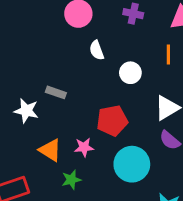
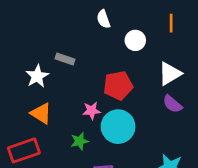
white star: (26, 111) -> (37, 76), turned 30
orange triangle: (50, 150) -> (41, 113), moved
cyan circle: (132, 164) -> (118, 127), moved

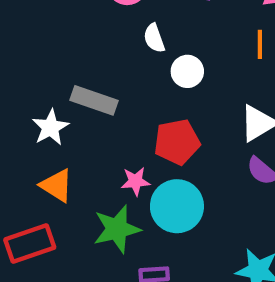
white circle: (135, 40) -> (187, 71), moved
gray rectangle: (65, 59) -> (94, 100), size x1.5
green star: (80, 141) -> (117, 229), size x1.6

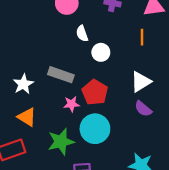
gray rectangle: (94, 100) -> (61, 75), moved
red pentagon: (177, 142) -> (95, 92), turned -30
pink star: (135, 181) -> (71, 104), moved

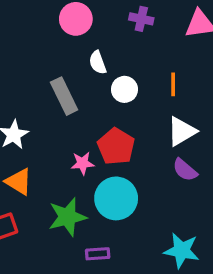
orange line: (142, 37) -> (173, 84), moved
gray rectangle: (61, 75) -> (64, 96), moved, turned 45

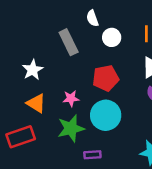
red pentagon: (116, 146) -> (106, 78), turned 30
pink star: (83, 163) -> (71, 98), moved

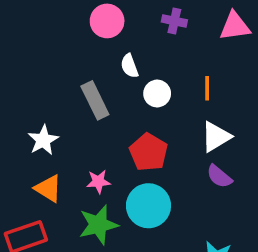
red pentagon: (106, 78) -> (148, 152), turned -30

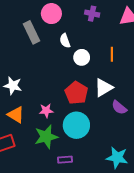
gray rectangle: (95, 100) -> (32, 32), moved
white triangle: (216, 137) -> (104, 88), moved
white star: (43, 140) -> (13, 86), turned -30

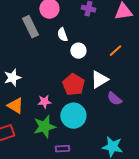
orange line: (112, 54) -> (115, 51), moved, turned 48
white star: (13, 86) -> (12, 78), turned -30

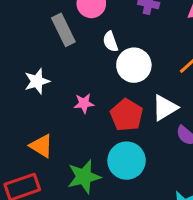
white circle: (78, 51) -> (134, 65), size x1.5
white star: (12, 78) -> (37, 81), moved
pink star: (44, 102) -> (84, 103), moved

